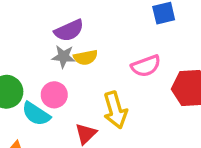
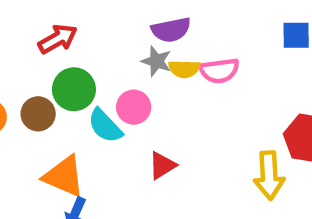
pink semicircle: (146, 66) -> (219, 71), moved
yellow arrow: (115, 110) -> (269, 175), moved

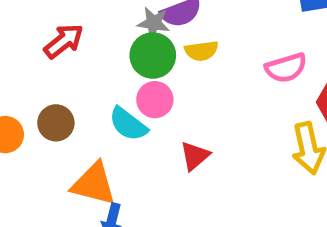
gray star: (156, 61) -> (154, 23), moved
pink semicircle: (219, 71) -> (286, 68), moved
green circle: (74, 89) -> (153, 55), moved

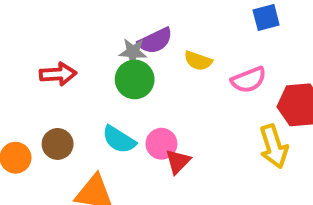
red arrow: (64, 41) -> (58, 74), turned 40
yellow semicircle: (201, 51) -> (198, 61), moved, turned 32
pink circle: (155, 100) -> (161, 144), moved

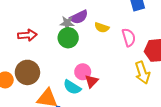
pink semicircle: (249, 80) -> (129, 37), turned -84
cyan semicircle: (119, 140) -> (72, 87), moved
brown circle: (58, 144) -> (27, 72), size x1.5

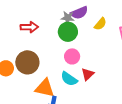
yellow semicircle: (102, 28) -> (100, 24), turned -72
pink circle: (83, 72) -> (72, 56), moved

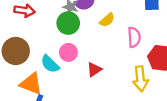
red triangle: (88, 74) -> (94, 70), moved
cyan semicircle: (69, 79) -> (50, 64), moved

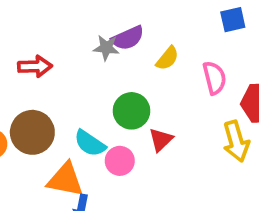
green circle: (68, 23) -> (131, 111), moved
pink circle: (68, 52) -> (120, 161), moved

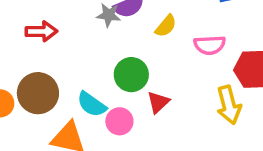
pink semicircle: (214, 78) -> (210, 45), turned 100

